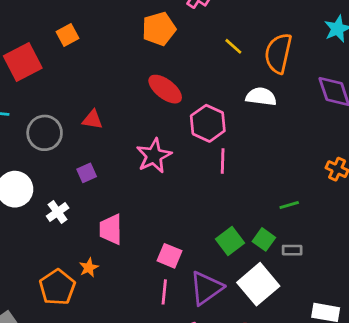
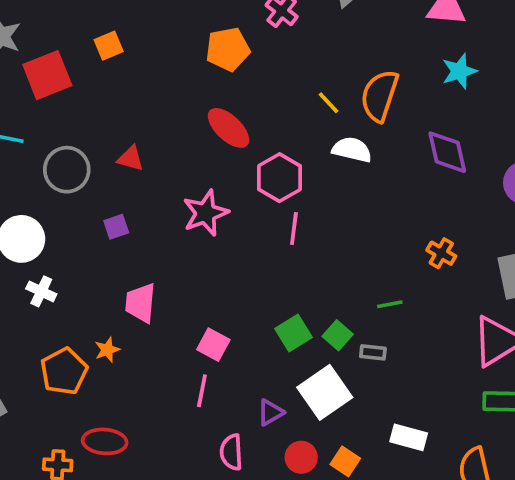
yellow line: (233, 46) -> (328, 103), moved
green line: (289, 205) -> (390, 304), moved
white cross: (58, 212) -> (41, 291), moved, turned -35
purple triangle: (206, 288) -> (270, 412), moved, size x0.6

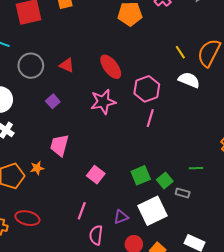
red ellipse: (228, 128) -> (111, 67), moved
purple square: (116, 227) -> (53, 101), turned -32
pink line: (202, 391) -> (82, 211), moved

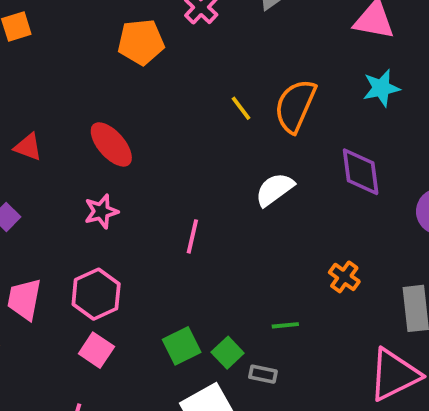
white semicircle: (189, 80) -> (275, 189), moved, turned -55
pink hexagon: (147, 89) -> (96, 294), moved
pink star: (103, 102) -> (101, 211), size x0.7

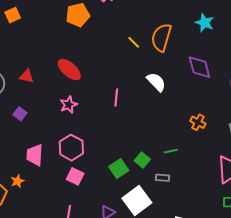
cyan star: (381, 88) -> (205, 23), turned -30
white semicircle: (275, 189) -> (156, 82), turned 90
pink line: (192, 236) -> (116, 98), moved
green square: (228, 353) -> (142, 160), moved

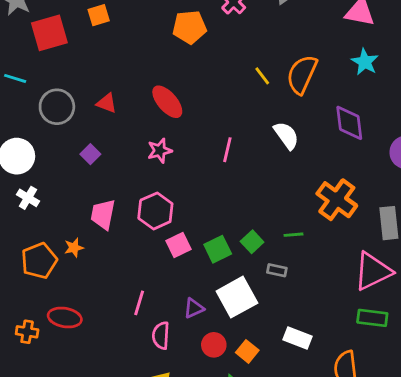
orange cross: (198, 122) -> (337, 200), size x1.8
pink square: (75, 176) -> (178, 245), moved, turned 30

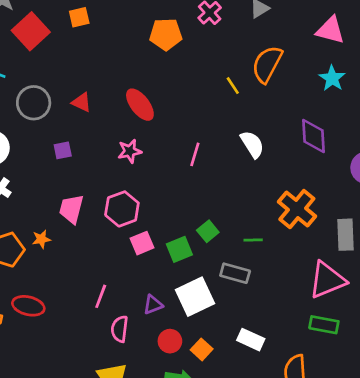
red square: (49, 33) -> (31, 31), turned -30
orange semicircle: (302, 74) -> (267, 64), moved
purple square: (90, 154) -> (63, 150), turned 30
green square: (252, 242) -> (208, 231), moved
gray rectangle: (277, 270) -> (235, 273), size x1.5

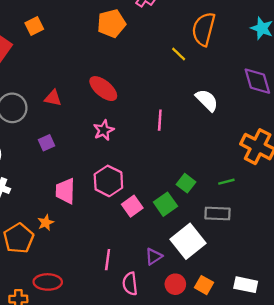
white rectangle: (251, 340) -> (246, 285), moved

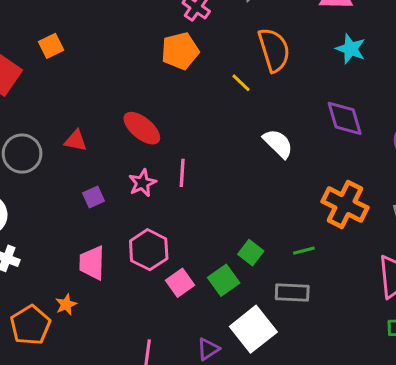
orange pentagon: (111, 23) -> (180, 51), moved
orange semicircle: (204, 29) -> (274, 50), turned 148
pink line: (160, 120) -> (182, 173), moved
purple square: (46, 143) -> (94, 197), moved

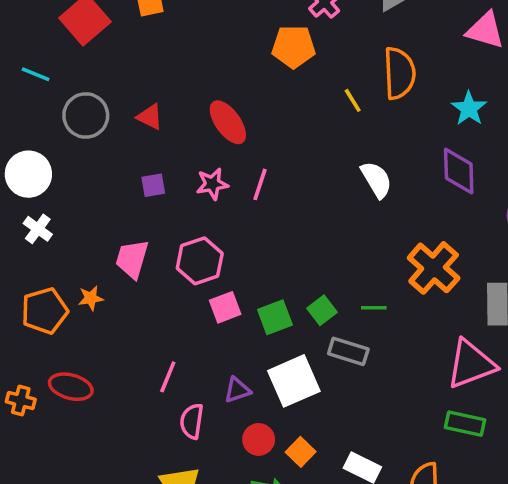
cyan star: (351, 49) -> (469, 108), moved
green square: (251, 253) -> (322, 310), moved

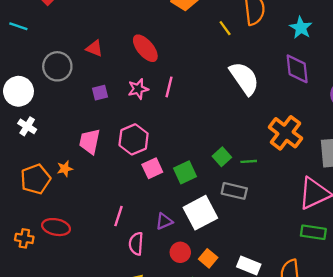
gray circle: (86, 116) -> (57, 66), moved
white semicircle: (376, 180) -> (244, 78), size x1.4
green square: (322, 310) -> (222, 157), moved

